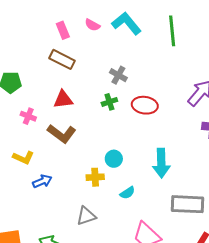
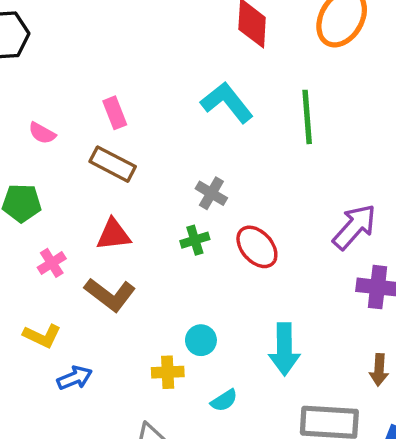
pink semicircle: (92, 25) -> (42, 133), moved
red ellipse: (145, 105) -> (257, 247), turned 40
pink cross: (28, 116) -> (52, 263), turned 35

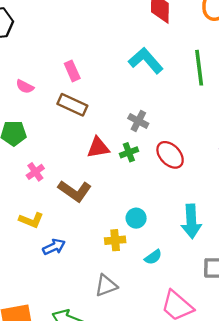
red triangle: (113, 235) -> (98, 148), moved

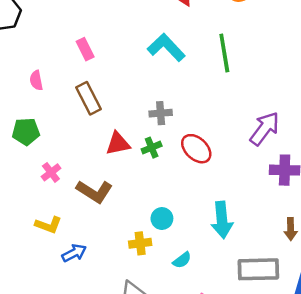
pink rectangle: (72, 71) -> (85, 49), moved
pink semicircle: (25, 87) -> (36, 80), turned 54
brown rectangle: (72, 105) -> (88, 98), turned 40
gray cross: (138, 121) -> (161, 113), turned -30

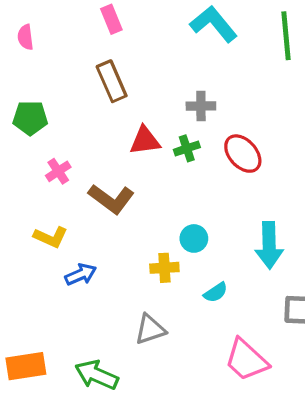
pink semicircle: (36, 80) -> (25, 37), moved

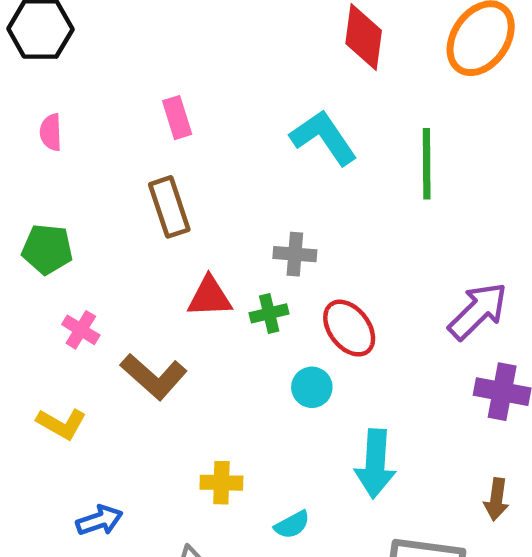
pink cross: (58, 171) -> (81, 330), turned -30
cyan circle: (194, 238) -> (312, 387), moved
blue arrow: (81, 274) -> (99, 520), moved

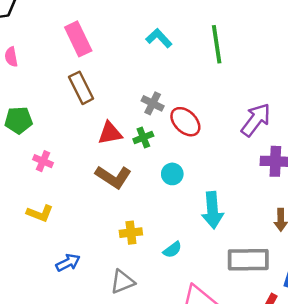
pink rectangle: (177, 118) -> (78, 39), size x1.5
cyan L-shape: (324, 137) -> (159, 38), size x0.7
gray cross: (295, 254) -> (153, 103), turned 30
red ellipse: (349, 328) -> (185, 122), moved
brown L-shape: (154, 376) -> (113, 177), moved

